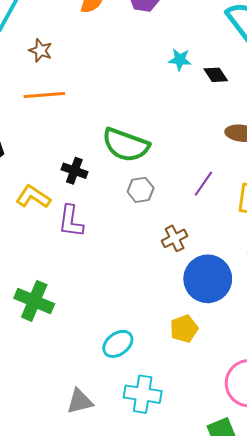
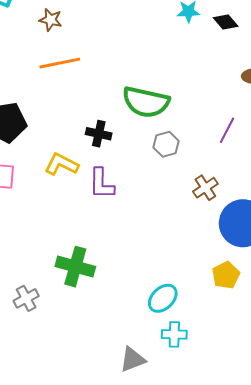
cyan cross: (143, 394) -> (174, 334), moved, size x0.7

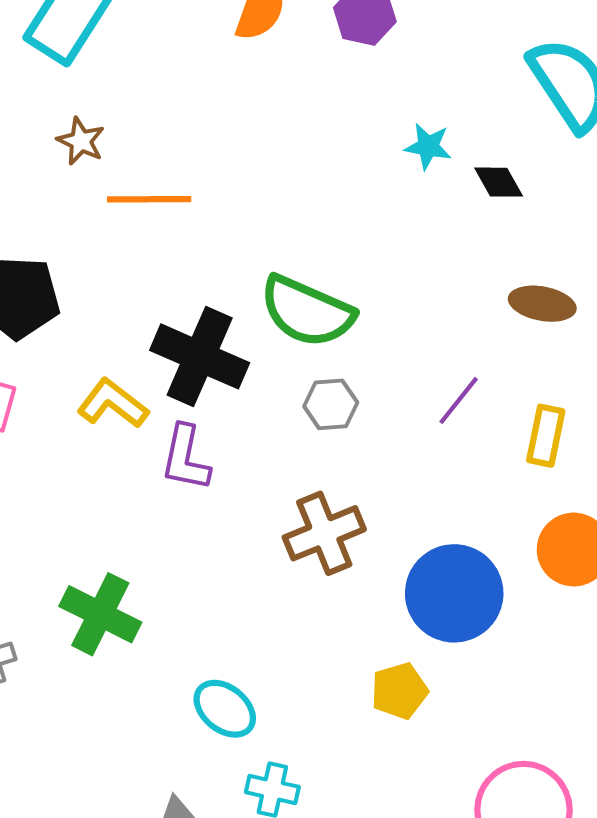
brown star: (51, 20) -> (81, 141), moved
black cross: (99, 134) -> (200, 356), size x1.8
brown cross: (205, 188) -> (324, 533), moved, size x1.5
cyan ellipse: (163, 298) -> (225, 709), moved, turned 72

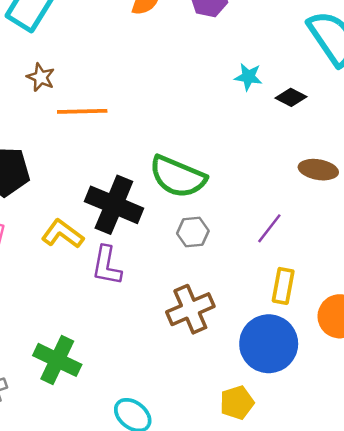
black diamond: (499, 182) -> (291, 97), turned -32
yellow rectangle: (546, 436) -> (283, 286), moved

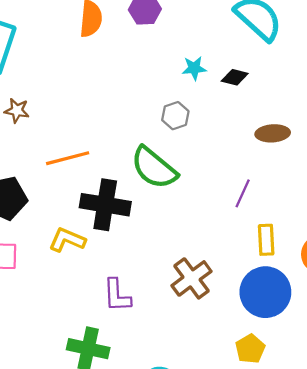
orange line: (82, 111) -> (68, 158), moved
green semicircle: (178, 177) -> (154, 168), turned 30
gray hexagon: (193, 232) -> (175, 116), moved
purple L-shape: (107, 266) -> (117, 295), moved

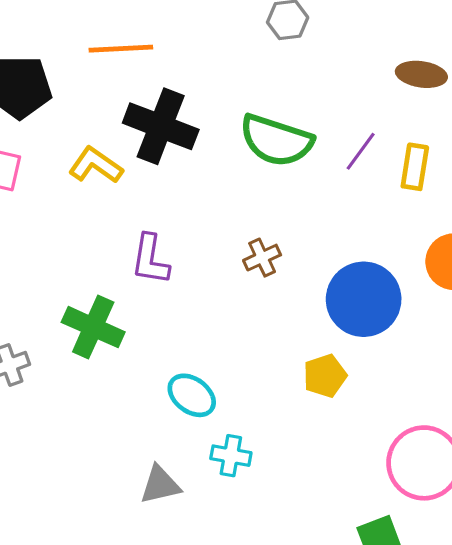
green semicircle: (154, 168) -> (276, 140), moved, turned -33
yellow rectangle: (266, 240) -> (415, 167), moved
brown cross: (192, 278) -> (262, 258), size x0.6

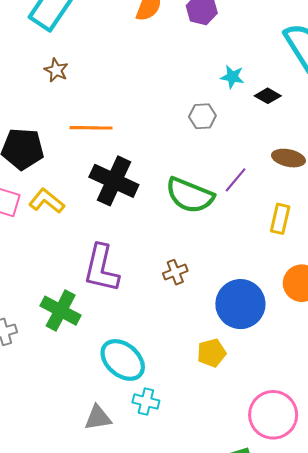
purple line: (361, 151) -> (236, 180), moved
yellow L-shape: (96, 165) -> (47, 201), moved
purple L-shape: (150, 259) -> (101, 268), size x1.4
cyan ellipse: (192, 395) -> (123, 360), size x1.4

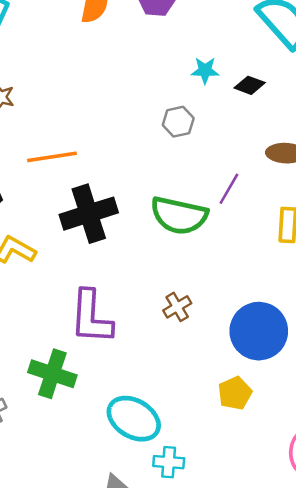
black cross: (114, 181) -> (89, 214), turned -33

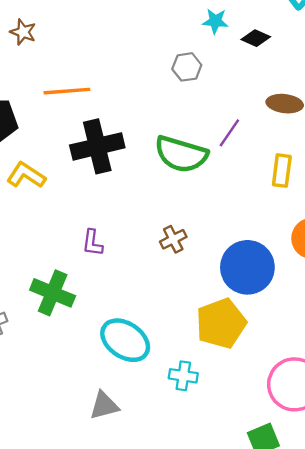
purple L-shape: (91, 317) -> (92, 243), size x0.5
yellow pentagon: (235, 393) -> (221, 323), size x1.6
cyan cross: (169, 462) -> (183, 376), moved

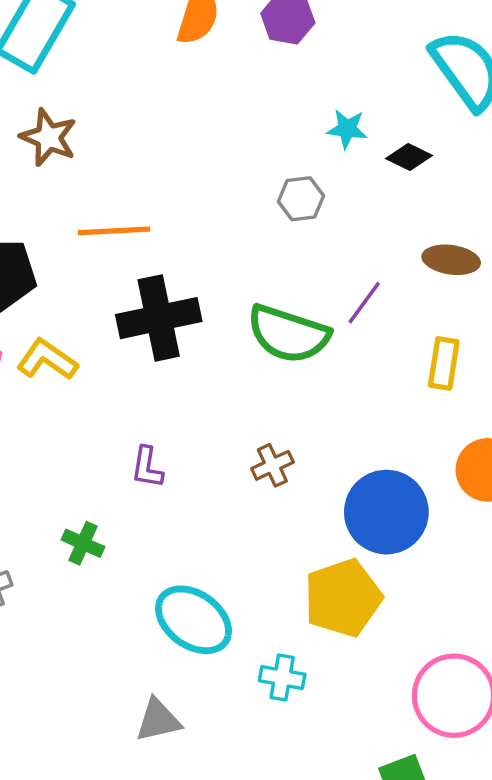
brown star: (23, 32) -> (49, 137), size x1.4
green cross: (53, 293) -> (83, 543), size x0.6

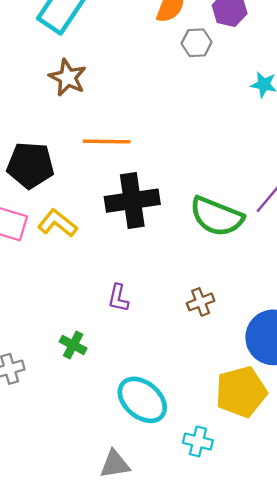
gray hexagon: (301, 199) -> (197, 43), moved

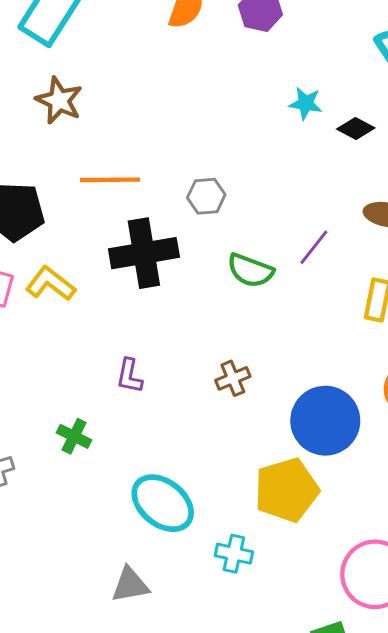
gray hexagon: (197, 43) -> (206, 196), moved
green semicircle: (217, 216) -> (250, 270), size x0.7

